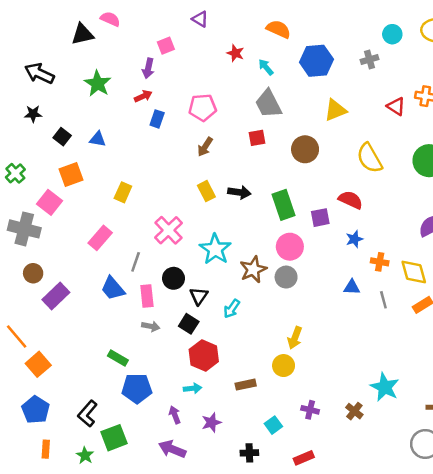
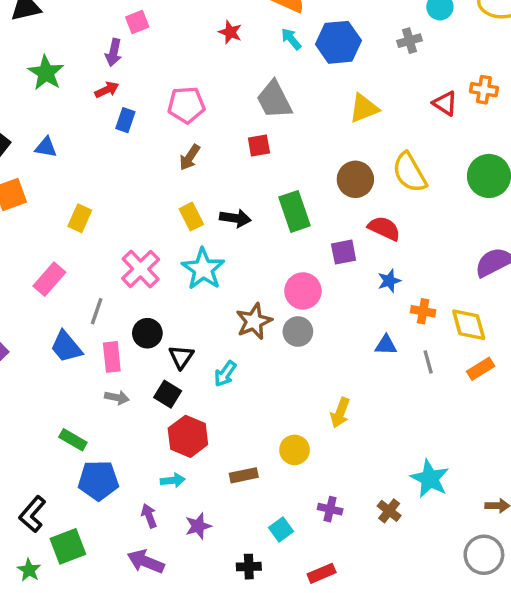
cyan arrow: (266, 67) -> (291, 39), moved
brown circle: (305, 149) -> (355, 179), moved
green rectangle: (284, 205) -> (294, 211), moved
cyan star: (215, 249) -> (203, 269), moved
yellow arrow: (295, 338) -> (340, 413), moved

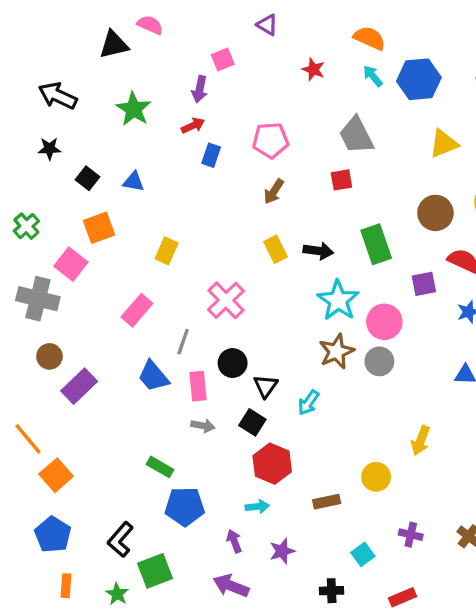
cyan star: (203, 269) -> (338, 300), moved

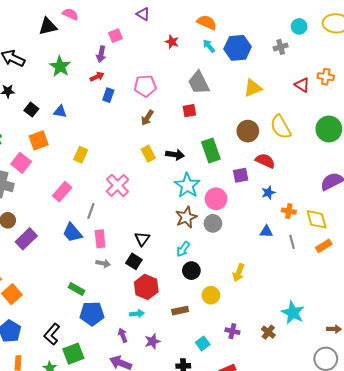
black circle: (233, 363) -> (191, 271), moved
cyan arrow: (308, 403) -> (183, 249), moved

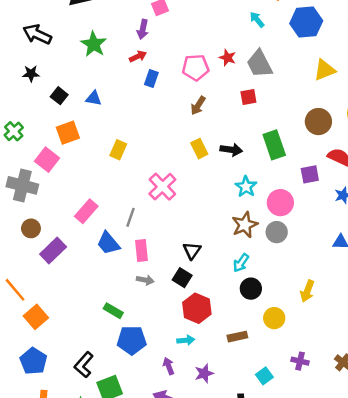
red star: (172, 42) -> (228, 58), moved
cyan arrow: (209, 46) -> (257, 20), moved
cyan star: (187, 185) -> (246, 187), size x0.7
pink rectangle: (62, 192) -> (86, 211), moved

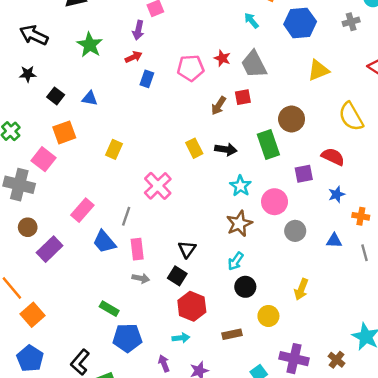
brown arrow: (198, 106) -> (219, 106), moved
brown circle: (318, 122) -> (292, 119), moved
gray circle: (277, 232) -> (295, 231), moved
purple cross: (300, 361) -> (294, 359), size x1.6

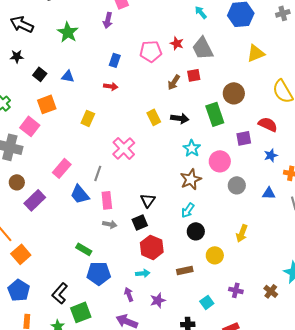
red arrow: (133, 57) -> (111, 86), moved, turned 32
black square: (177, 276) -> (140, 222), turned 35
purple cross: (294, 359) -> (236, 290), size x0.6

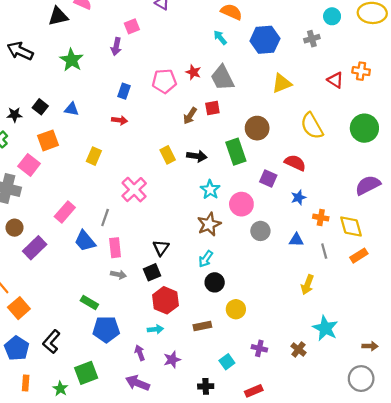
black star: (17, 56) -> (14, 115), moved
purple square: (244, 138) -> (268, 178), turned 35
yellow arrow: (242, 233) -> (307, 285), moved
black L-shape: (60, 293) -> (51, 342), moved

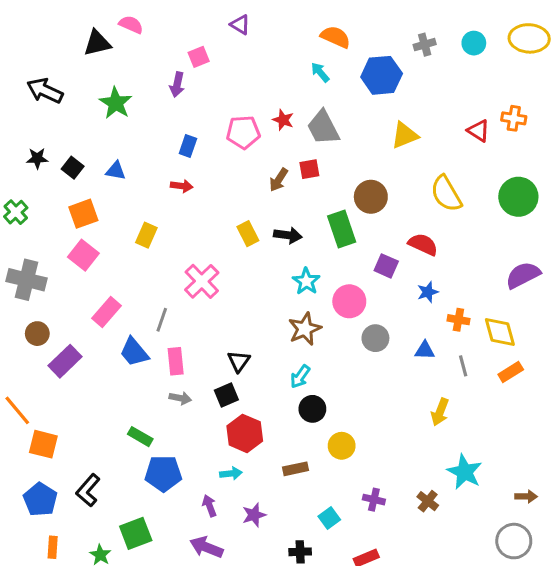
gray cross: (312, 39) -> (425, 45), moved
black star: (14, 115) -> (37, 158), moved
pink square: (29, 165) -> (83, 255), moved
orange square: (19, 308) -> (43, 444), turned -35

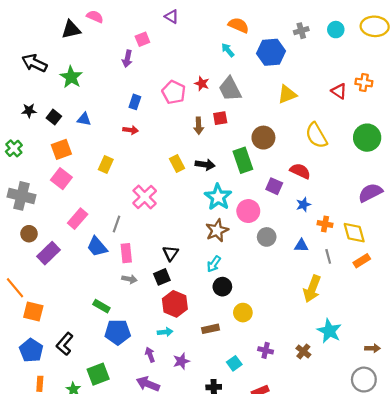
green star: (116, 103) -> (71, 77), moved
pink pentagon: (243, 132) -> (174, 92), turned 30
brown arrow: (279, 180) -> (199, 126), turned -35
cyan star: (306, 281) -> (218, 197), size x1.4
yellow arrow: (440, 412) -> (312, 289), size x1.4

